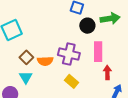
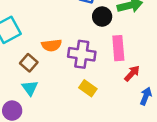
orange semicircle: (45, 61) -> (52, 45), moved
red arrow: (107, 72) -> (132, 73), turned 48

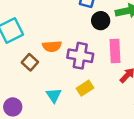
cyan triangle: (30, 88) -> (54, 95), moved
yellow rectangle: (88, 88) -> (85, 88), turned -70

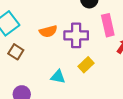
brown square: (30, 62) -> (16, 52), moved
cyan triangle: (54, 95) -> (58, 77), turned -35

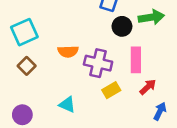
yellow rectangle: (86, 65) -> (111, 90), moved

